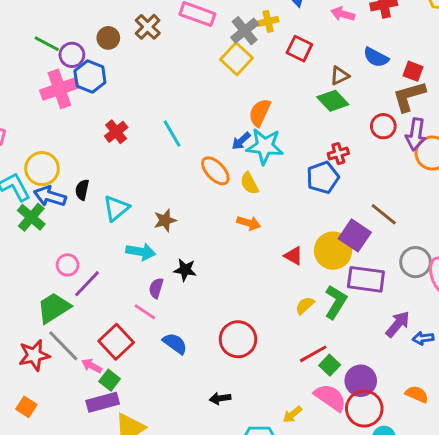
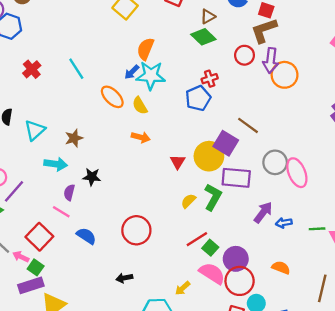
red triangle: (293, 256) -> (178, 162), turned 35

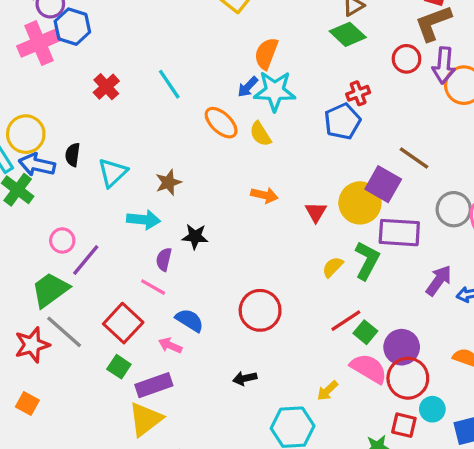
orange arrow: (141, 137) -> (264, 195), moved
pink arrow: (21, 257) -> (170, 345), moved
purple rectangle: (31, 285) -> (154, 385), moved

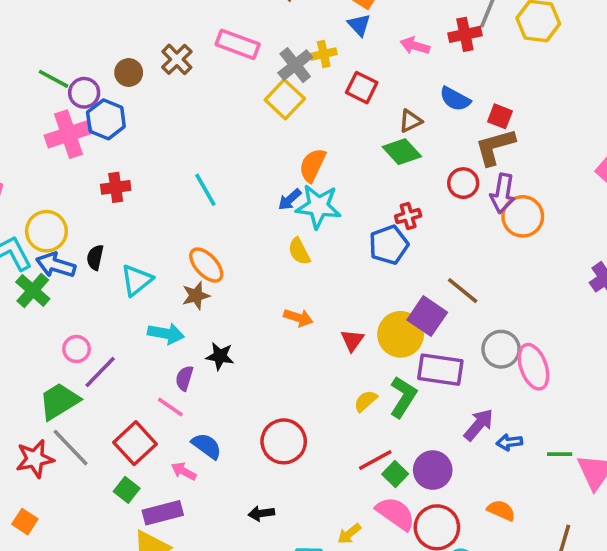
red cross: (106, 87) -> (116, 187), moved, turned 30
orange ellipse: (221, 123) -> (206, 265), moved
purple circle: (402, 347) -> (433, 470), moved

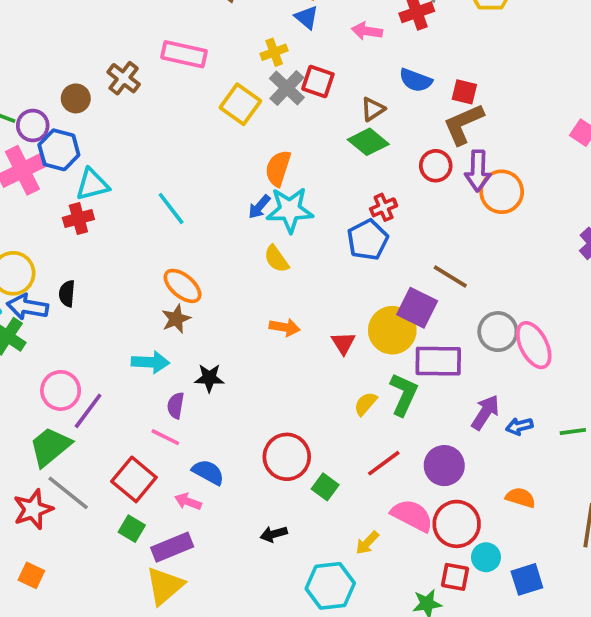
gray cross: (295, 65) -> (287, 88), moved
cyan triangle: (137, 280) -> (92, 184), moved, turned 32
pink circle: (77, 349) -> (61, 390), size x1.4
green square: (395, 474) -> (325, 487), moved

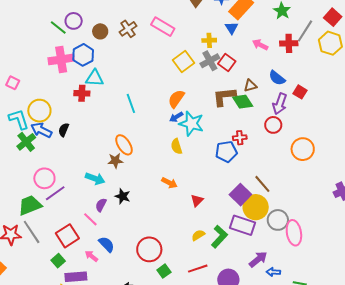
brown L-shape: (463, 124) -> (224, 97), moved
purple circle: (33, 125) -> (74, 21), moved
orange semicircle: (278, 168) -> (176, 99), moved
purple arrow: (478, 171) -> (280, 104), moved
yellow circle: (392, 330) -> (256, 207), moved

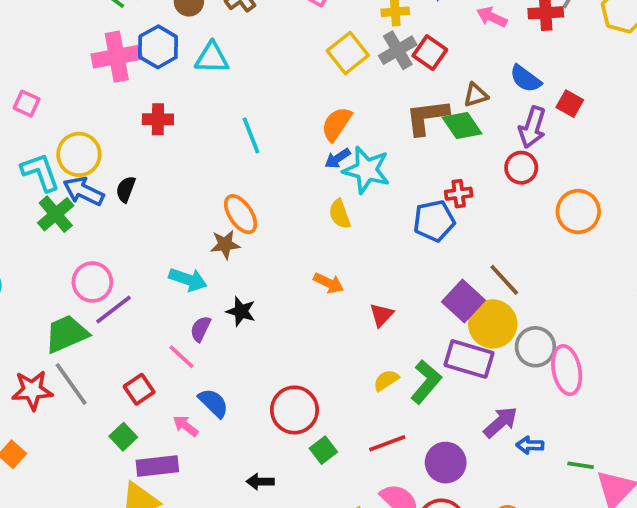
cyan triangle: (95, 78) -> (212, 58), moved
red square: (67, 236) -> (139, 389), size x0.7

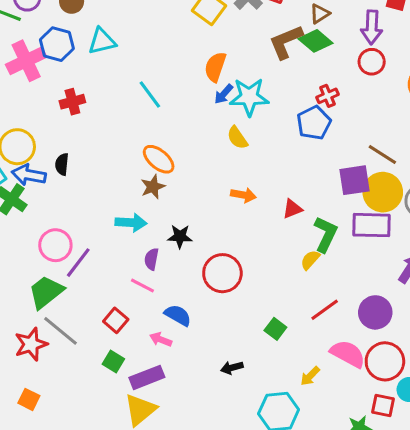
purple square: (463, 301) -> (354, 180), turned -36
red triangle: (381, 315) -> (292, 209), turned 40
green L-shape: (426, 382) -> (326, 234), moved
red circle: (294, 410) -> (222, 273), moved

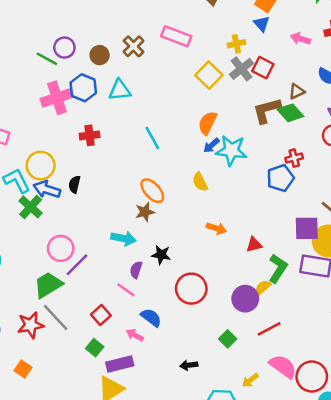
yellow semicircle: (237, 138) -> (200, 182), moved
purple circle: (375, 312) -> (245, 299), moved

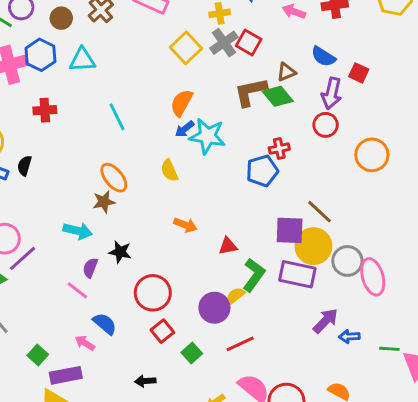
red square: (101, 315) -> (162, 331), moved

